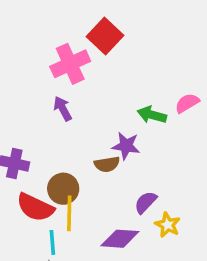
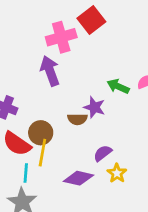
purple arrow: (63, 109) -> (50, 71), size x1.5

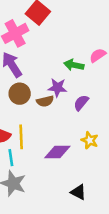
brown circle: (41, 133) -> (20, 94), moved
purple semicircle: (103, 153) -> (81, 103), moved

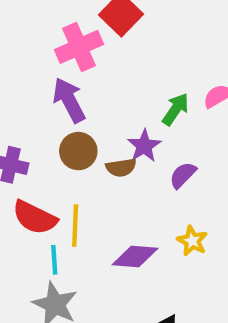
green arrow: (74, 65) -> (176, 109), turned 108
purple star: (57, 88) -> (144, 146), turned 30

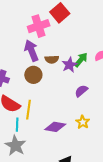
purple star: (144, 146) -> (69, 65), moved
brown semicircle: (121, 167) -> (52, 59), moved

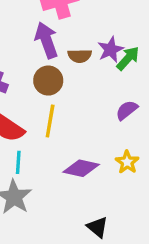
purple star: (69, 65) -> (111, 50), moved
yellow line: (29, 110) -> (50, 121), moved

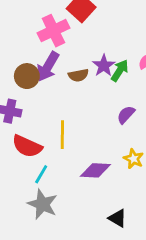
purple arrow: (46, 40) -> (48, 67), turned -120
brown circle: (48, 81) -> (27, 76), moved
cyan line: (18, 162) -> (41, 174), turned 36

